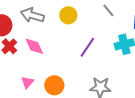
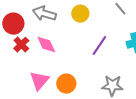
pink triangle: (27, 82) -> (39, 81), size x1.5

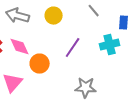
orange circle: (66, 84) -> (40, 64), moved

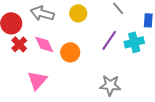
purple line: (73, 48) -> (109, 40), moved
orange circle: (40, 64) -> (70, 52), moved

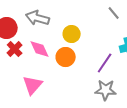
yellow circle: (78, 13) -> (72, 34), moved
purple line: (109, 40) -> (105, 63), moved

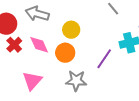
gray star: (106, 90) -> (76, 81), moved

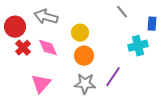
orange circle: (65, 53) -> (84, 56), moved
purple line: (104, 59) -> (113, 77), moved

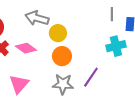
gray line: (122, 12) -> (112, 14), moved, turned 40
gray arrow: (46, 17) -> (37, 18), moved
pink diamond: (48, 48) -> (26, 48), turned -30

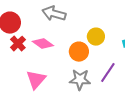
yellow circle: (58, 33) -> (96, 37), moved

